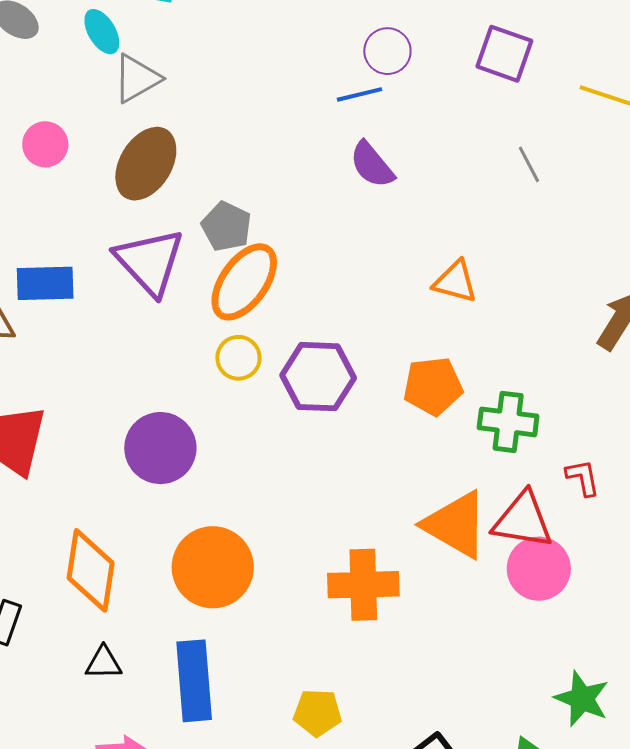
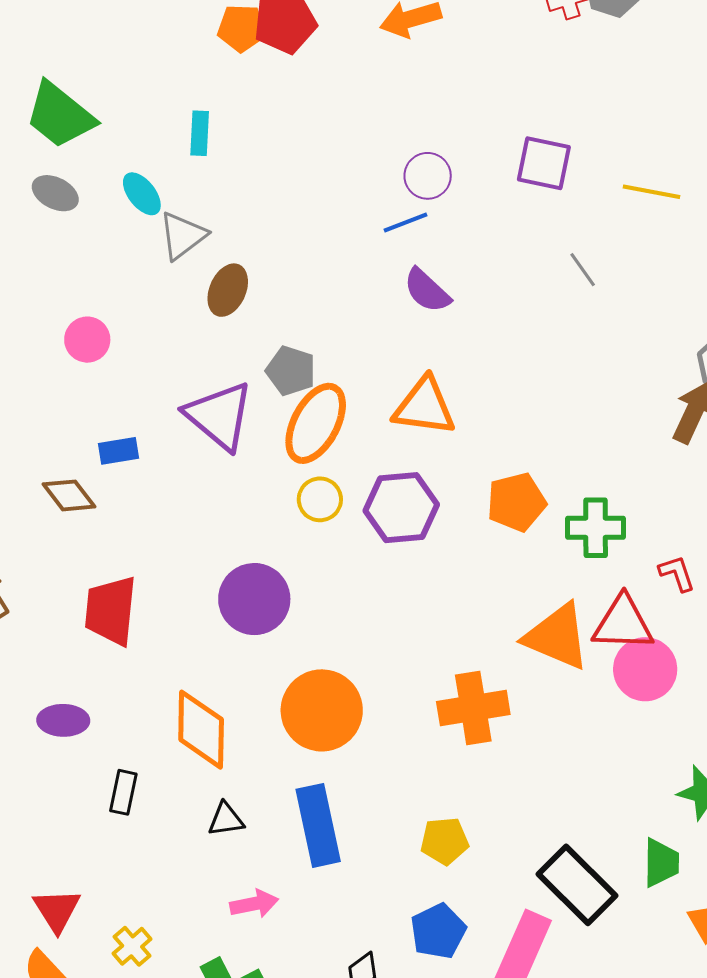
pink circle: (45, 144) -> (87, 340), moved
brown ellipse: (146, 164) -> (228, 290), moved, size x0.7
orange triangle: (455, 282) -> (424, 407), moved, size x1.4
blue rectangle: (45, 283) -> (118, 451), size x0.7

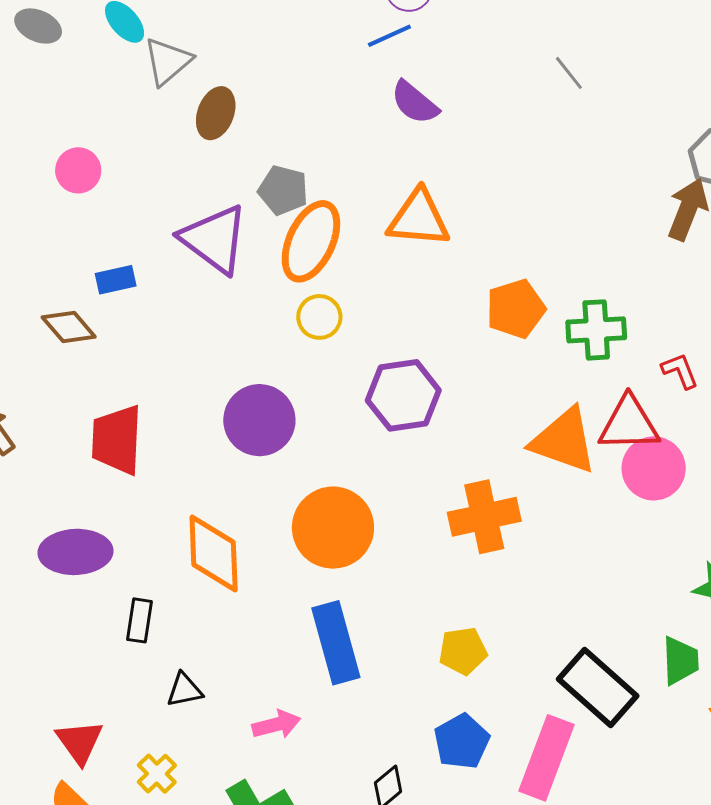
purple hexagon: (401, 508) -> (403, 395), moved
purple ellipse: (63, 720) -> (75, 552), size x1.4
black triangle: (226, 819) -> (185, 690), moved

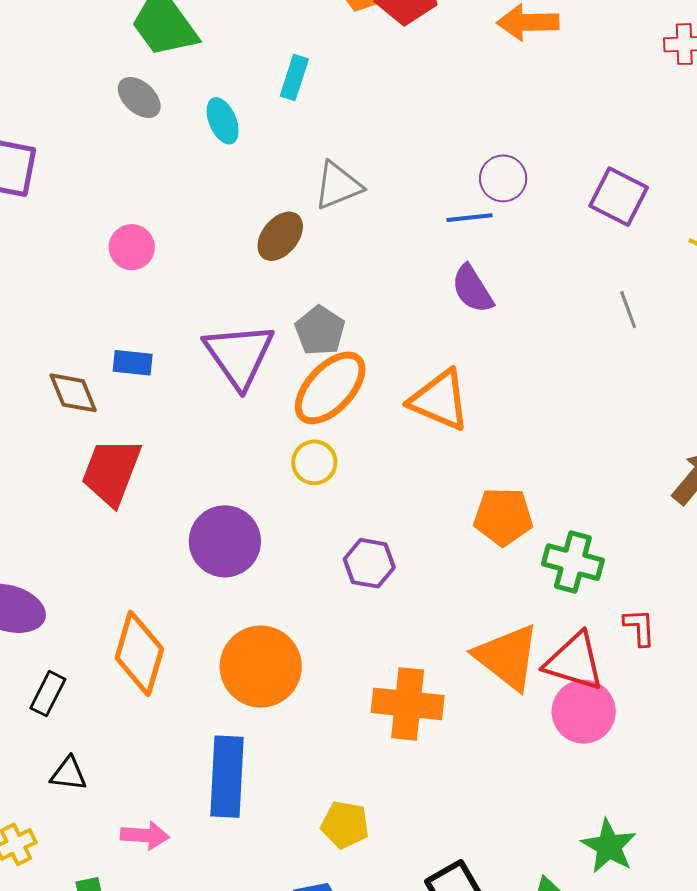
gray triangle: (168, 61) -> (338, 186), moved
purple hexagon: (403, 395) -> (369, 563), size x0.7
red trapezoid: (117, 440) -> (111, 472), moved

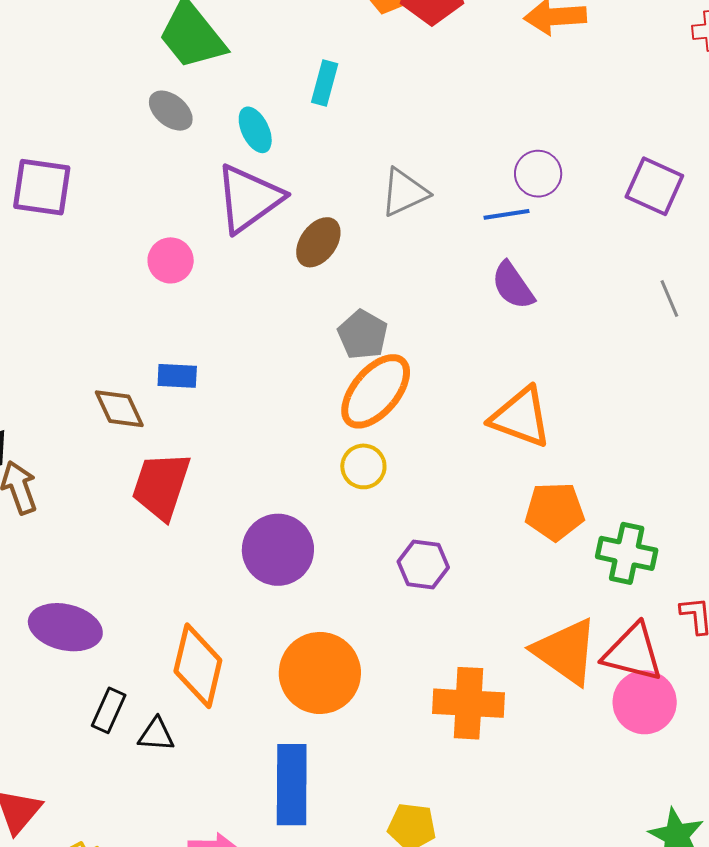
gray triangle: (338, 186) -> (404, 192), moved
purple triangle: (239, 355) -> (249, 199), moved, turned 32
orange triangle: (440, 400) -> (521, 417), moved
black triangle: (69, 774) -> (156, 735), moved

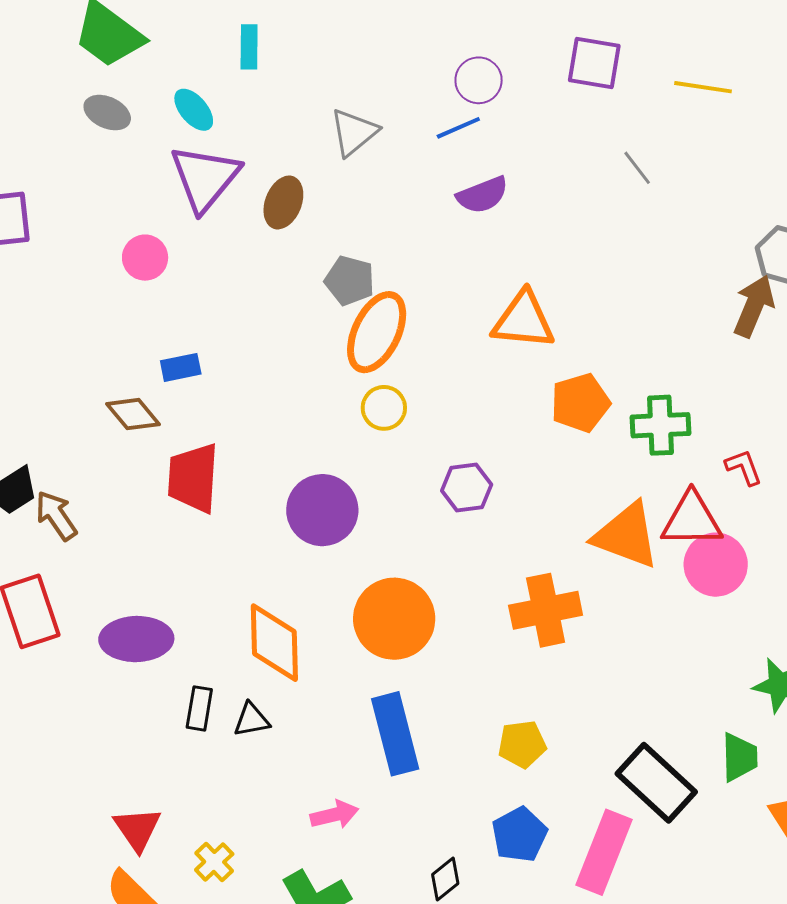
purple semicircle: (513, 286) -> (482, 195), turned -62

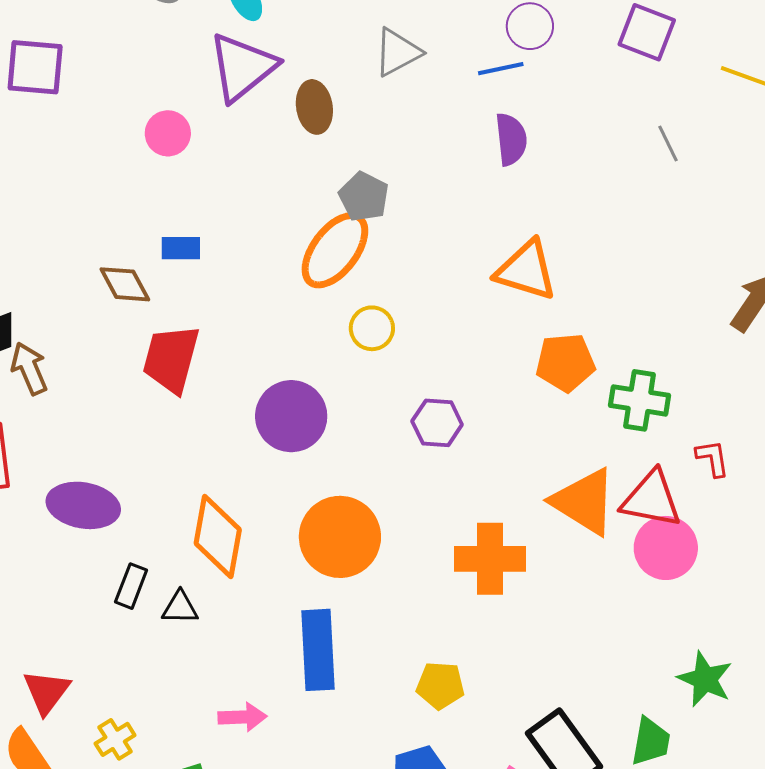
purple semicircle: (482, 195) -> (511, 139), turned -86
brown ellipse: (283, 202) -> (314, 107), turned -42
orange ellipse: (377, 332) -> (335, 250), moved

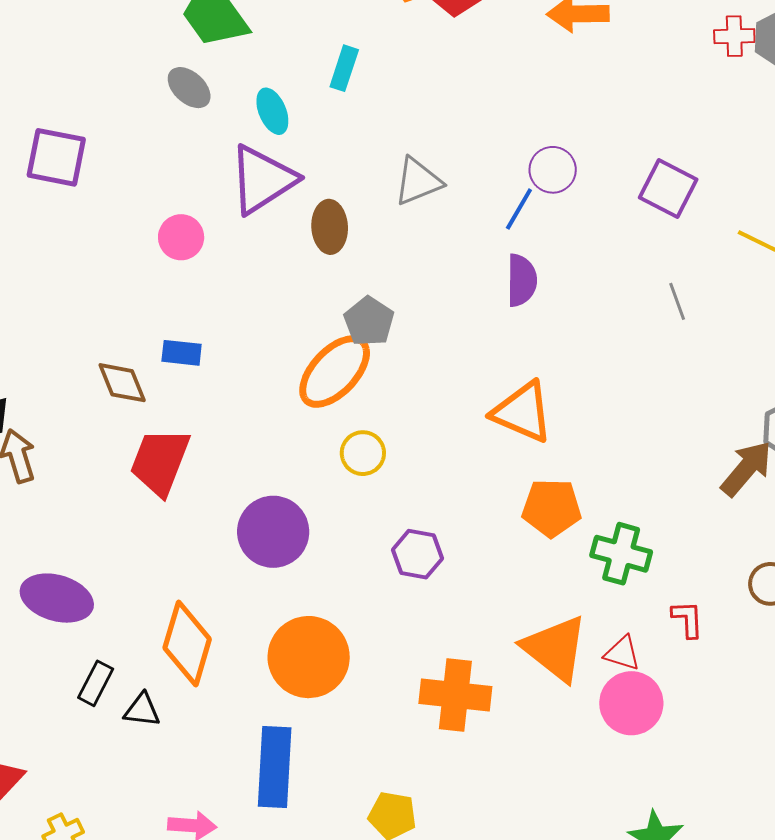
blue line: (501, 69) -> (519, 209), turned -54
red triangle: (651, 499) -> (622, 653), size x0.6

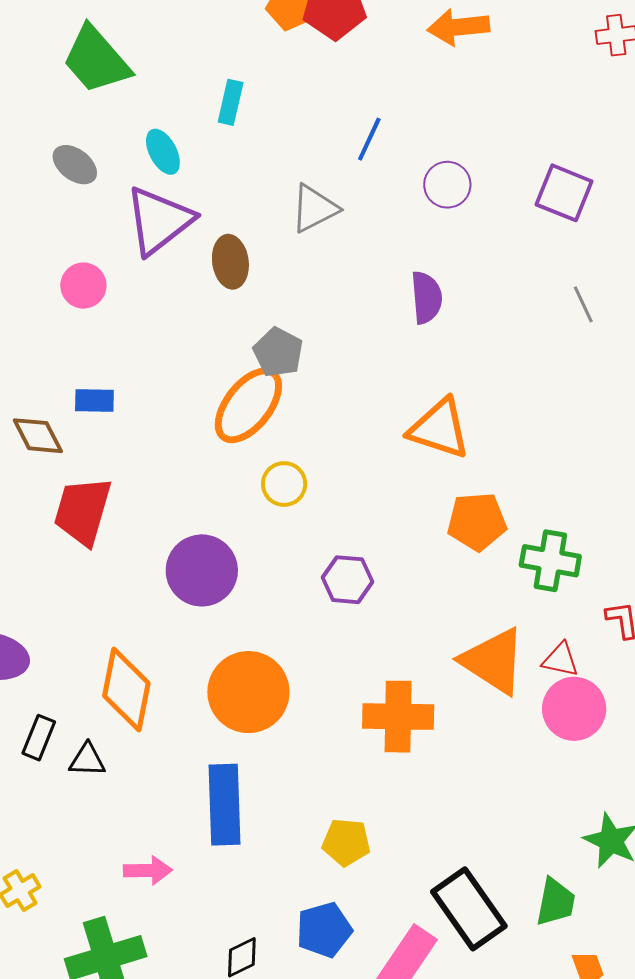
gray ellipse: (189, 88) -> (75, 165), moved
blue line: (519, 209) -> (369, 139), moved

